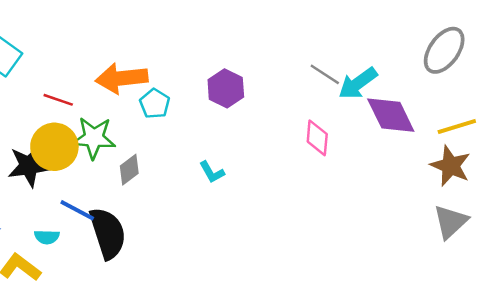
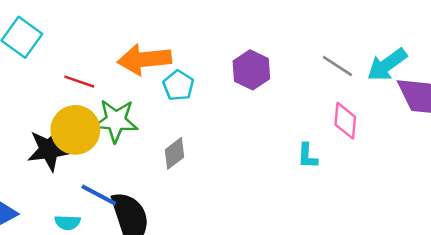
gray line: (325, 74) -> (337, 66), moved
gray diamond: (129, 170) -> (174, 153), moved
cyan L-shape: (212, 172) -> (307, 156), moved, turned 32

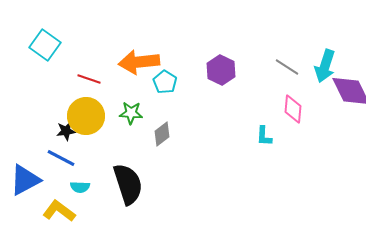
cyan arrow: (387, 65) -> (325, 66), turned -36
green star: (116, 121) -> (131, 113), moved, size x0.7
black star: (49, 149) -> (66, 131), size x0.6
blue line: (99, 195) -> (61, 158), moved

